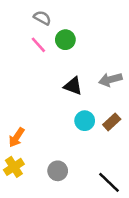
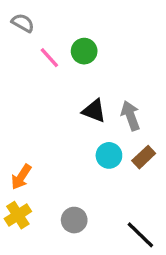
gray semicircle: (42, 18) -> (23, 23), moved
gray arrow: (110, 80) -> (130, 116), moved, turned 85

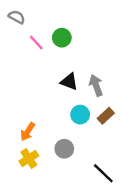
orange arrow: (21, 177) -> (28, 132), moved
yellow cross: (18, 215) -> (29, 159), moved
gray circle: (74, 220) -> (64, 149), moved

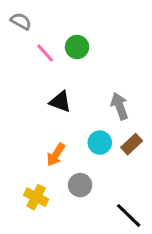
black triangle: (69, 82) -> (60, 102), moved
orange arrow: (28, 132) -> (56, 155), moved
yellow cross: (29, 159) -> (36, 197), turned -30

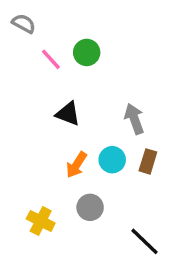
brown rectangle: (132, 144) -> (148, 161), turned -30
orange arrow: (56, 155) -> (76, 165), moved

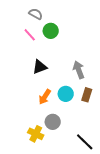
gray semicircle: (24, 24) -> (36, 14), moved
black triangle: (68, 114) -> (40, 67), turned -42
yellow cross: (41, 221) -> (36, 134), moved

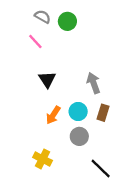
green circle: (51, 31) -> (67, 21), moved
black triangle: (40, 67) -> (47, 79), turned -42
gray circle: (53, 122) -> (79, 136), moved

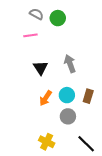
pink line: (35, 42) -> (30, 35), turned -56
gray arrow: (94, 83) -> (70, 64), moved
yellow cross: (43, 159) -> (47, 142), moved

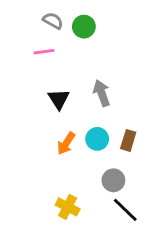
gray circle: (68, 116) -> (113, 180), moved

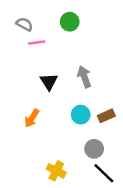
gray semicircle: (53, 21) -> (24, 24), moved
brown rectangle: (128, 140) -> (106, 116), turned 49
orange arrow: (66, 143) -> (32, 118), moved

